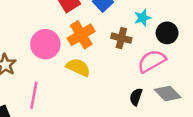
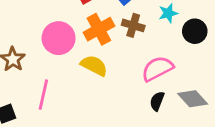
brown cross: (121, 38) -> (133, 25), moved
pink semicircle: (152, 61) -> (157, 69), moved

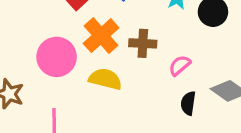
brown cross: (133, 25) -> (143, 43), moved
pink semicircle: (157, 69) -> (180, 65), size x0.6

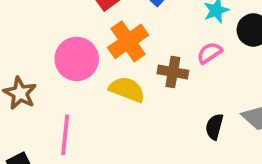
brown cross: (143, 43) -> (173, 72), moved
pink semicircle: (180, 65) -> (209, 53), moved

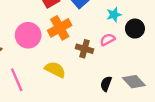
yellow semicircle: (127, 89) -> (55, 70), moved
pink line: (65, 135) -> (17, 80), turned -35

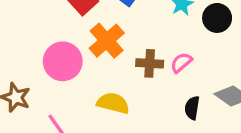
pink semicircle: (107, 40) -> (181, 63), moved

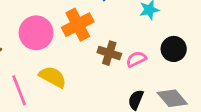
black circle: (217, 18) -> (174, 49), moved
yellow semicircle: (113, 103) -> (53, 77), moved

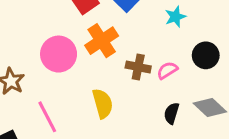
yellow semicircle: (53, 77) -> (103, 103), moved, turned 52

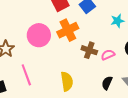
yellow semicircle: (103, 103) -> (67, 81), moved

